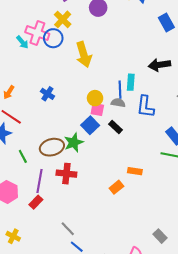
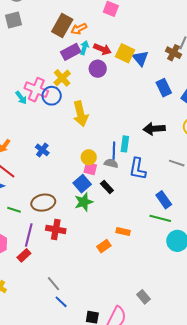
green star: (74, 143) -> (84, 202), moved
green line: (23, 156) -> (14, 210), turned -48

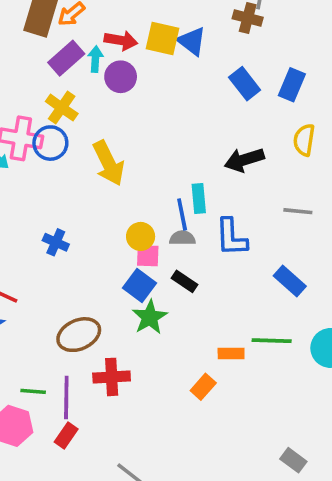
cyan arrow: (84, 48) -> (95, 59), moved
green line: (14, 210) -> (33, 391), moved
green line: (160, 218) -> (272, 341), moved

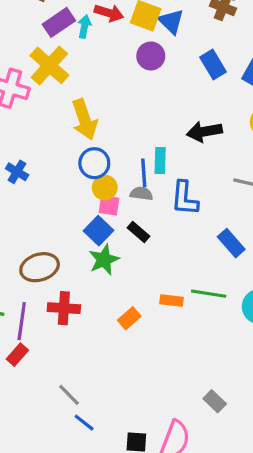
purple circle: (121, 77) -> (151, 56), moved
yellow cross: (62, 108) -> (49, 65), size x1.4
blue circle: (50, 143) -> (94, 163), moved
blue cross: (56, 242) -> (17, 172), moved
orange rectangle: (203, 387) -> (129, 318), moved

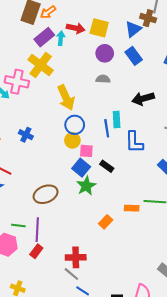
blue triangle: (171, 21) -> (133, 29), moved, turned 42
blue rectangle: (213, 64) -> (134, 56), moved
yellow circle: (105, 188) -> (72, 140), moved
gray semicircle: (141, 194) -> (103, 79), moved
red cross: (64, 308) -> (76, 257), moved

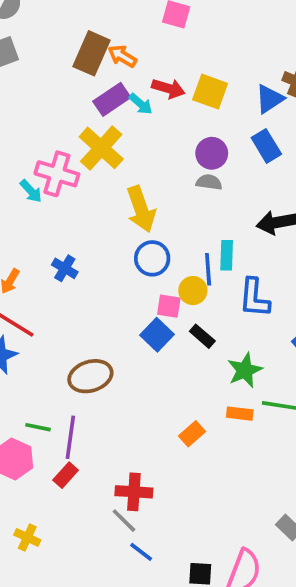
orange arrow: (48, 12) -> (122, 56), turned 63
cyan arrow: (61, 38) -> (141, 104), turned 120
purple circle: (105, 53) -> (212, 153), moved
yellow circle: (72, 140) -> (193, 291), moved
green star: (86, 186) -> (245, 370), moved

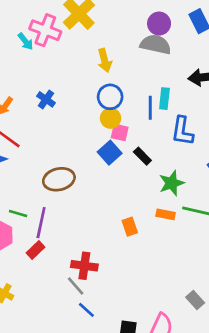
gray semicircle: (209, 182) -> (156, 44), size x1.6
yellow arrow: (141, 209) -> (105, 60), size x0.7
yellow circle: (193, 291) -> (111, 118), moved
orange rectangle: (192, 434) -> (130, 227), turned -72

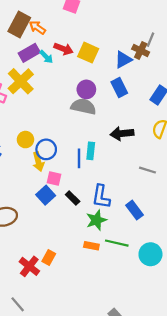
yellow arrow: (105, 60) -> (38, 162), moved
yellow circle: (111, 118) -> (25, 140), moved
blue L-shape: (182, 131) -> (101, 197), moved
orange rectangle: (130, 227) -> (49, 258), moved, turned 48
red cross: (84, 266) -> (29, 266), moved, turned 30

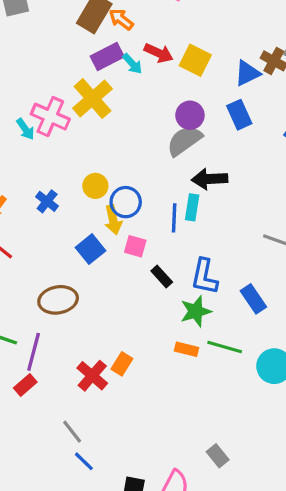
gray semicircle: (83, 107) -> (184, 141), turned -50
black arrow: (122, 134) -> (210, 179), moved
blue square: (46, 195) -> (91, 249), moved

